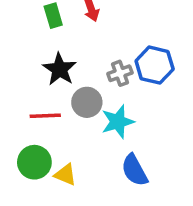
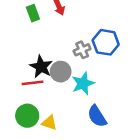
black star: (60, 69) -> (41, 67), moved

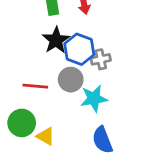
blue hexagon: (106, 42) -> (79, 49), moved
black star: (41, 67) -> (56, 40), moved

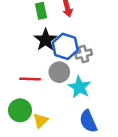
cyan star: (94, 99) -> (79, 87), turned -30
yellow triangle: (46, 136) -> (41, 121), turned 49

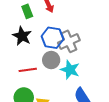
black star: (46, 40) -> (22, 36), moved
gray cross: (84, 54) -> (69, 41), size x1.5

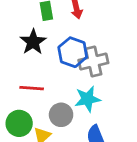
gray circle: (51, 60) -> (61, 115), moved
cyan star: (70, 70) -> (87, 99), turned 30

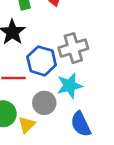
blue hexagon: (73, 52) -> (42, 61), moved

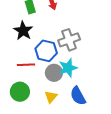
gray circle: (44, 103) -> (54, 73), moved
yellow triangle: (27, 125) -> (51, 97), moved

